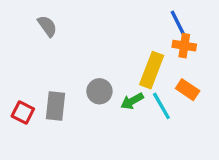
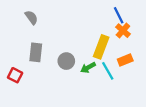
orange cross: (184, 46) -> (123, 31), turned 32
orange rectangle: (188, 90) -> (125, 60), turned -56
gray rectangle: (55, 106) -> (36, 52), moved

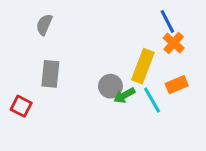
gray semicircle: (31, 17) -> (44, 25), turned -120
gray circle: (66, 61) -> (110, 86), moved

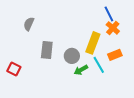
gray semicircle: (44, 25) -> (29, 24), moved
gray rectangle: (50, 74) -> (47, 50), moved
green arrow: (124, 95) -> (81, 70), moved

